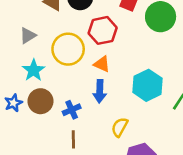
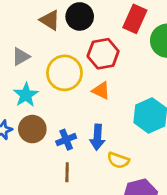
blue arrow: (100, 91) -> (97, 137), moved
yellow semicircle: (120, 127) -> (118, 160), turned -102

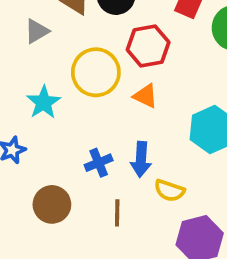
gray triangle: (21, 57) -> (37, 31), moved
brown circle: (32, 129) -> (52, 204), moved
brown line: (67, 172) -> (117, 213), moved

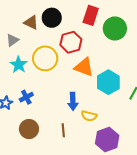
orange triangle: (146, 96) -> (84, 67), moved, size x1.5
cyan star: (44, 102) -> (19, 65), moved
blue cross: (99, 163) -> (26, 97), moved

